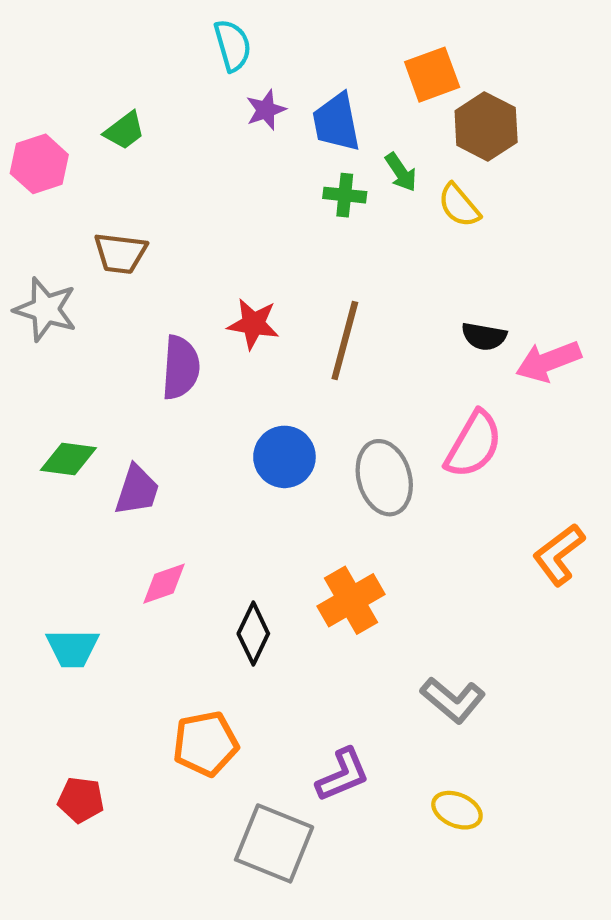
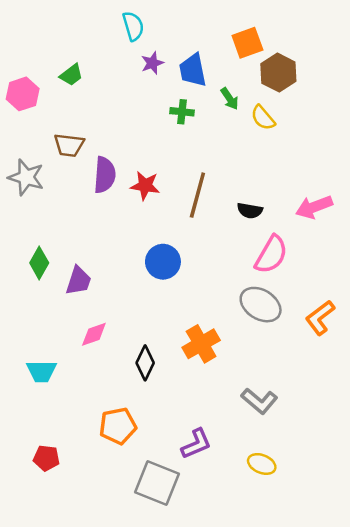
green cross: (345, 195) -> (182, 112), moved
black semicircle: (484, 336) -> (250, 211), moved
purple semicircle: (181, 368) -> (105, 175), moved
green diamond: (68, 459) -> (39, 263), turned -68
gray ellipse: (384, 478) -> (261, 305), moved, turned -42

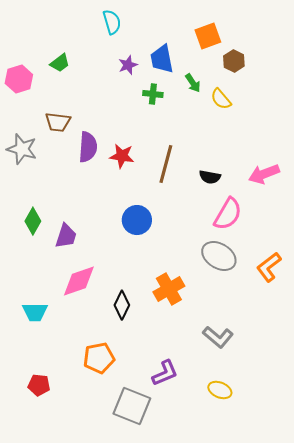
purple star: (152, 63) -> (128, 65), moved
brown hexagon: (278, 73) -> (234, 61), size x0.7
pink diamond: (94, 334) -> (79, 281), size x1.5

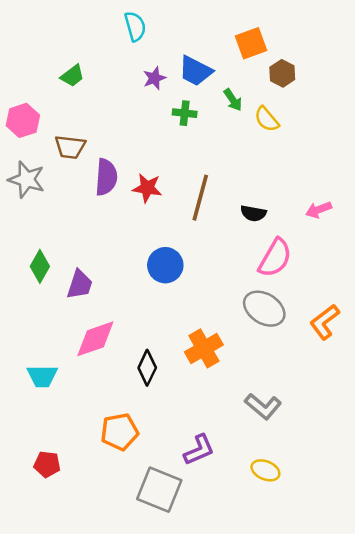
blue trapezoid: (162, 59) -> (195, 71), turned -52
pink hexagon: (19, 79) -> (23, 120), moved
pink arrow: (264, 174) -> (319, 210), size x0.7

